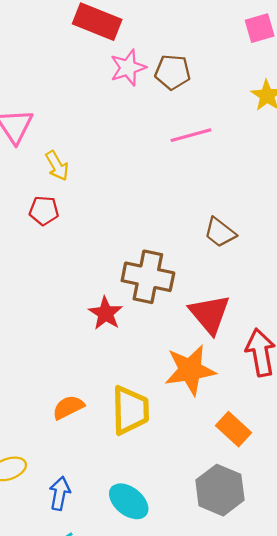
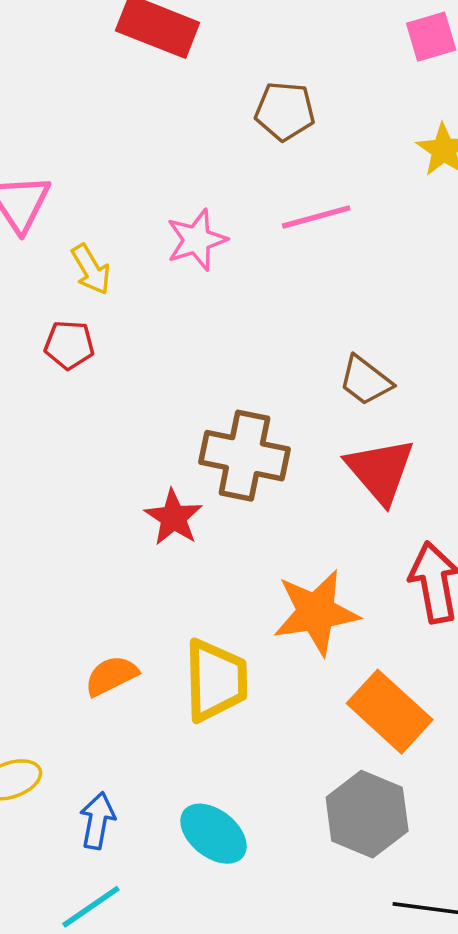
pink star: (128, 68) -> (197, 240), moved
red triangle: (210, 314) -> (380, 471), moved
orange rectangle: (234, 429) -> (390, 712), size x1.4

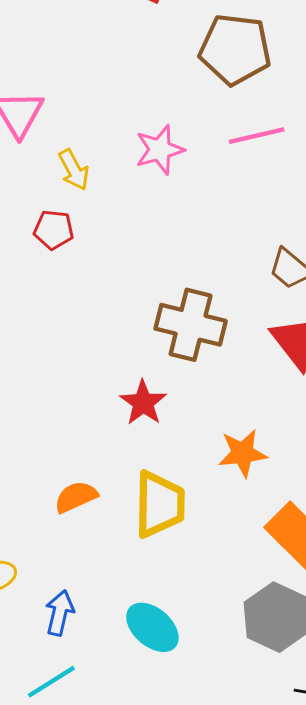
brown pentagon: (285, 111) -> (235, 49), size x1.5
red star: (174, 517) -> (143, 403), moved
orange star: (316, 612) -> (243, 453), size x0.7

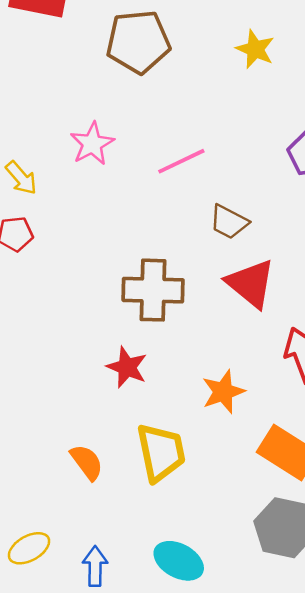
pink line: (257, 136) -> (181, 161), moved
orange semicircle: (76, 497) -> (87, 462), turned 90

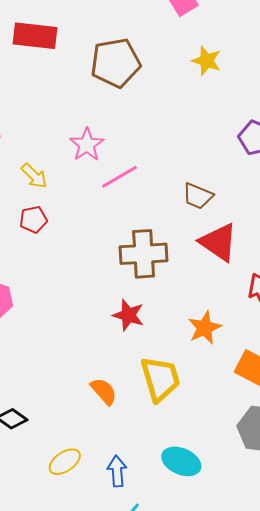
pink line: (181, 161) -> (119, 177), moved

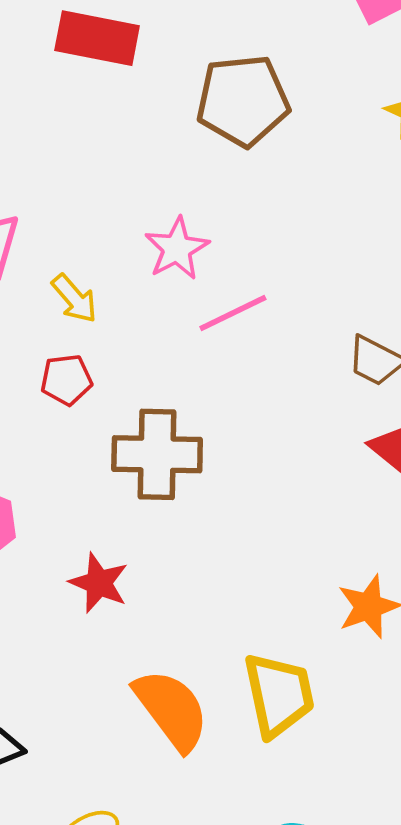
brown cross: (144, 254) -> (157, 454), moved
red star: (128, 315) -> (99, 583), moved
orange semicircle: (104, 391) -> (171, 710), size x1.6

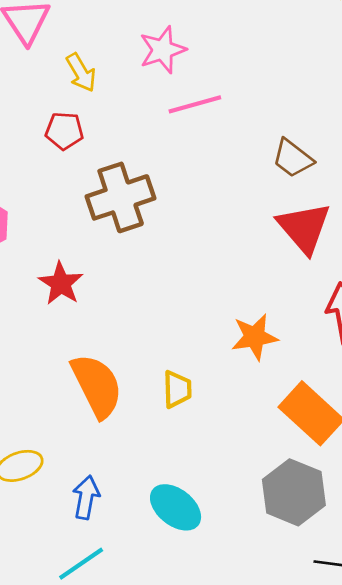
brown cross: (157, 454) -> (121, 197), turned -30
yellow trapezoid: (279, 695) -> (177, 389), size x0.6

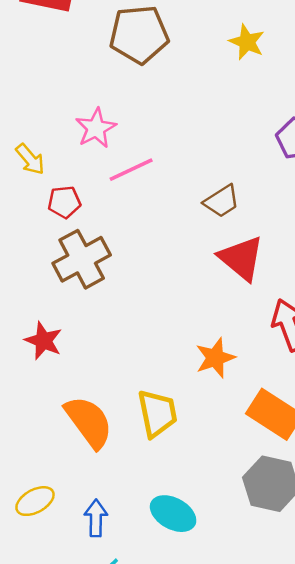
red pentagon: (64, 131) -> (64, 202), moved
brown trapezoid: (293, 158) -> (222, 201), turned -60
yellow trapezoid: (177, 389) -> (157, 413), size x1.5

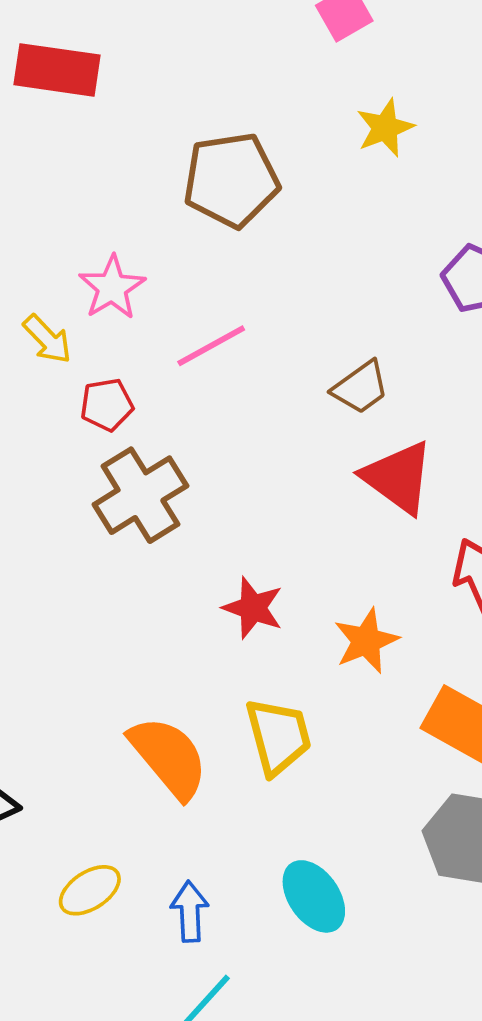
brown pentagon: (139, 34) -> (231, 180), moved
yellow star: (247, 42) -> (385, 128), turned 30
pink star: (96, 128) -> (112, 288), moved
red star: (44, 341) -> (253, 608), moved
cyan ellipse: (173, 514) -> (314, 896), turned 30

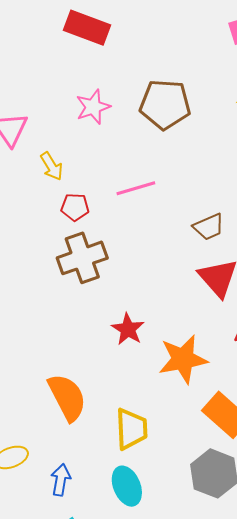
pink star: (112, 288) -> (93, 107), moved
orange star: (366, 641) -> (183, 359), size x1.4
yellow trapezoid: (278, 736) -> (131, 429), moved

